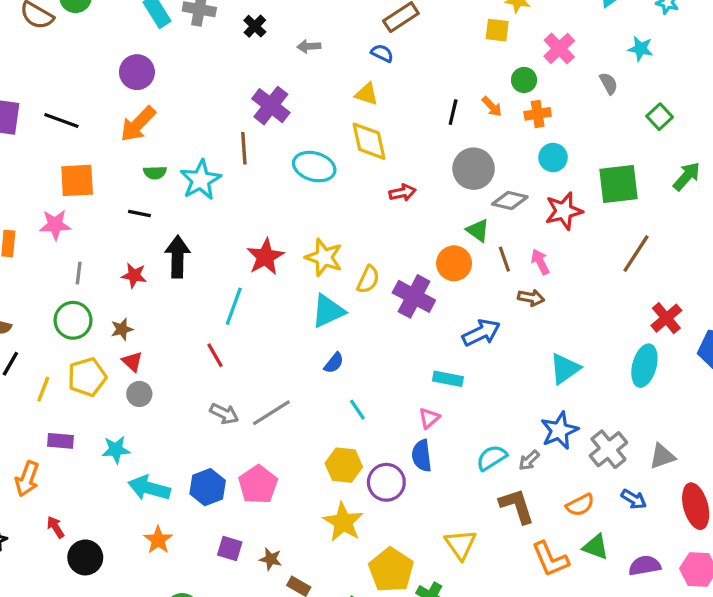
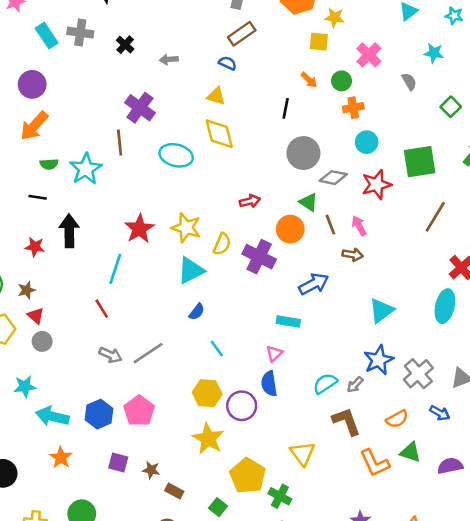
orange arrow: (492, 107) -> (309, 80), moved
red arrow: (402, 193) -> (250, 201), moved

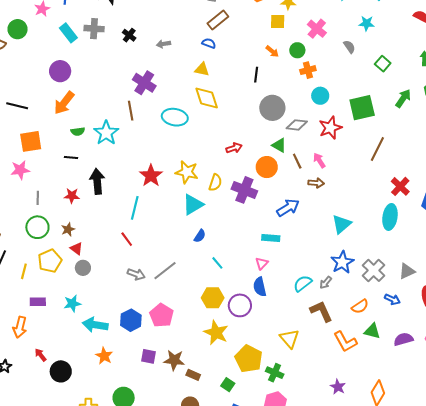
brown star: (151, 470) -> (174, 360), size x1.5

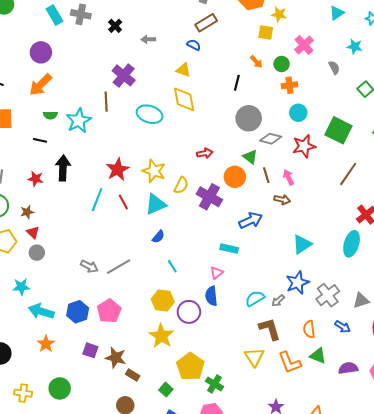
green square: (362, 108) -> (339, 130), turned 32
red line: (127, 239) -> (123, 202), moved
orange semicircle: (360, 306) -> (309, 329), turned 108
yellow triangle: (289, 339) -> (254, 357), moved

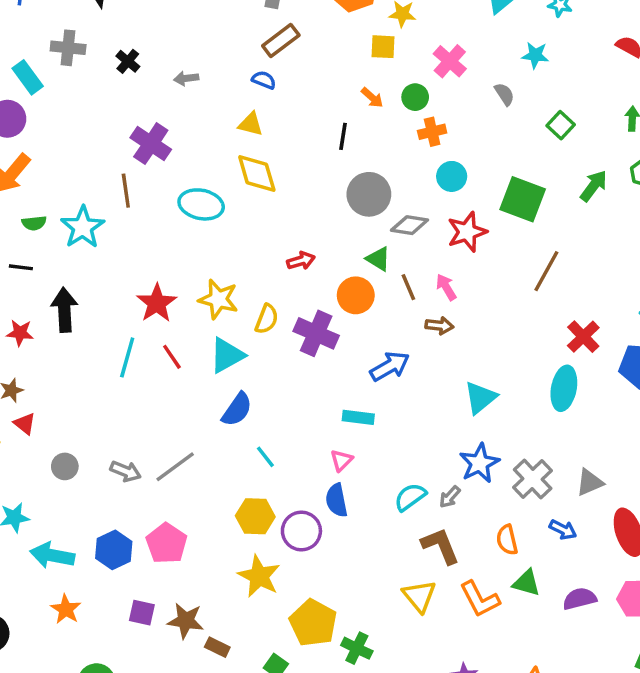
cyan rectangle: (54, 15) -> (28, 77), moved
blue semicircle: (158, 237) -> (237, 409), size x1.5
gray circle: (37, 253) -> (65, 466), moved

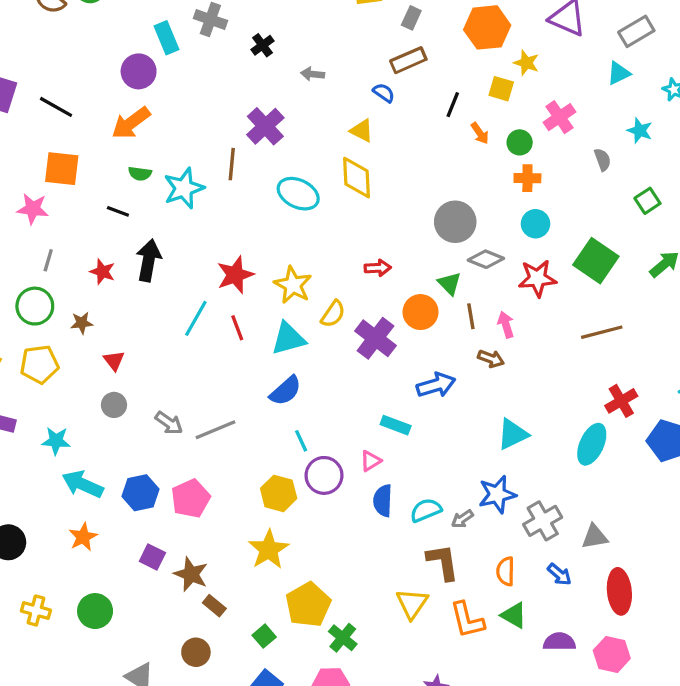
black line: (343, 136) -> (453, 105), moved
brown line: (546, 271) -> (602, 332), turned 33
red triangle: (25, 424) -> (114, 361), moved
blue semicircle: (336, 500) -> (383, 501), moved
purple circle: (301, 531) -> (324, 475), moved

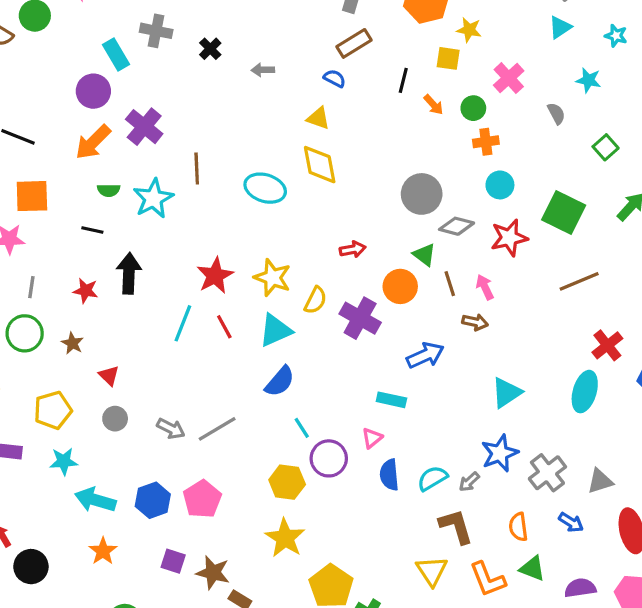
purple cross: (265, 126) -> (144, 127), moved
brown star: (82, 323) -> (72, 343), turned -30
yellow pentagon: (39, 364) -> (53, 410), moved

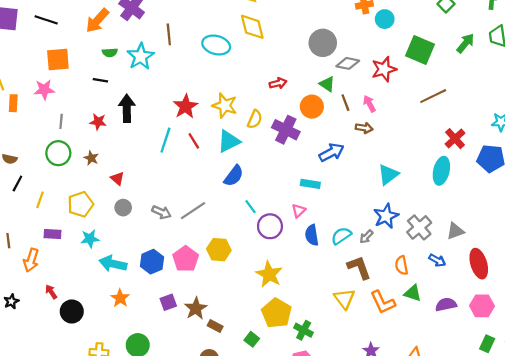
cyan circle: (500, 185) -> (385, 19), moved
yellow hexagon: (287, 482) -> (219, 250), moved
yellow star: (285, 538) -> (269, 274), moved
purple square: (173, 561) -> (168, 302), turned -35
brown star: (213, 573) -> (196, 308), turned 30

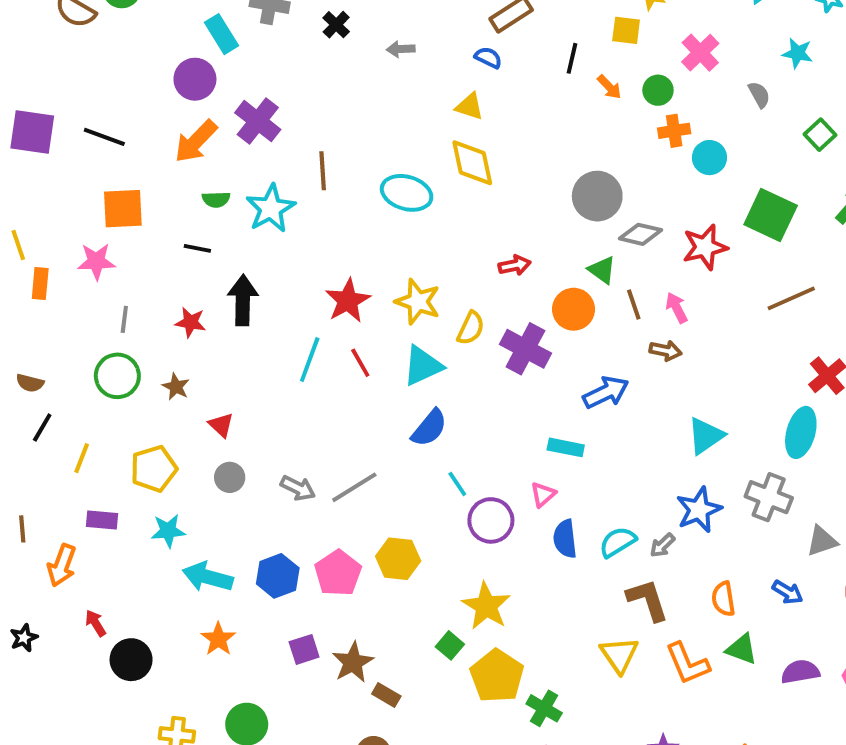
gray cross: (419, 227) -> (769, 497), moved, turned -30
green square: (252, 339) -> (450, 645), moved

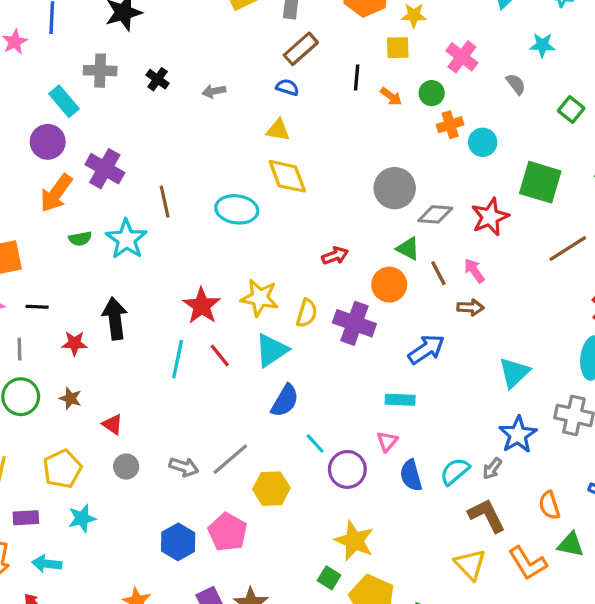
black line: (197, 248) -> (37, 307), moved
yellow hexagon: (398, 559) -> (271, 489), moved
cyan arrow: (208, 577) -> (47, 564), moved, size x0.7

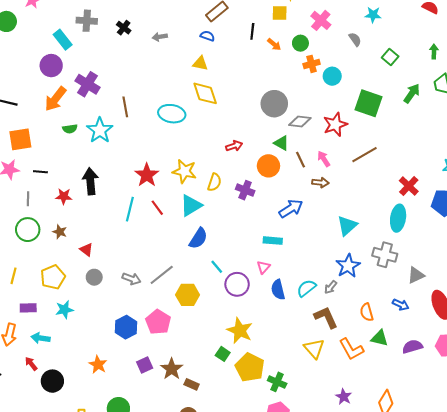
brown line: (568, 248) -> (364, 155), moved
purple cross: (354, 323) -> (245, 190), size x0.7

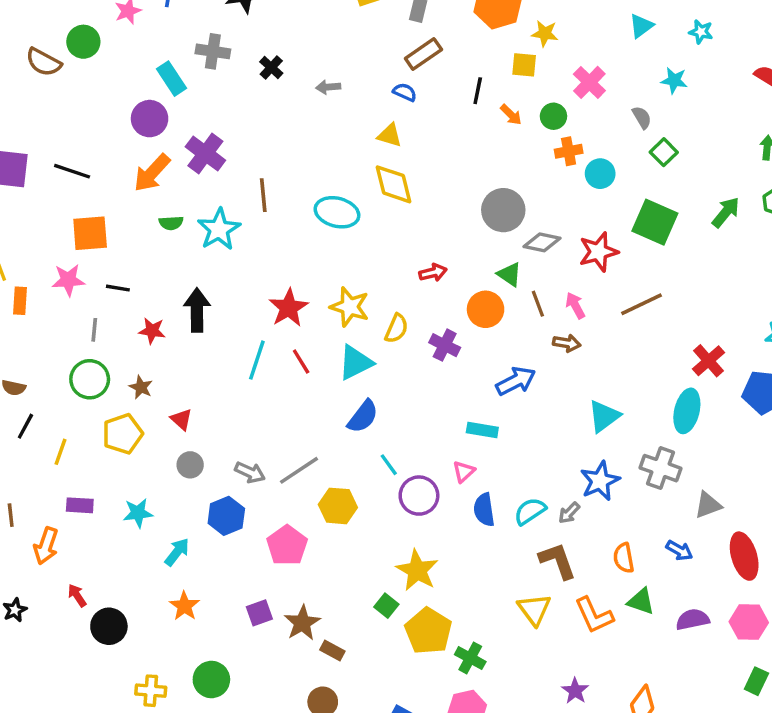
green square: (390, 57) -> (664, 152), moved
yellow pentagon: (53, 277) -> (123, 434), moved
blue hexagon: (126, 327) -> (226, 516), moved
cyan arrow: (41, 338) -> (177, 552), moved, turned 114

